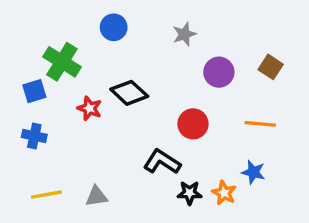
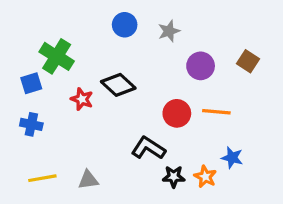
blue circle: (114, 27) -> (125, 25), moved
orange line: (260, 124) -> (216, 112), moved

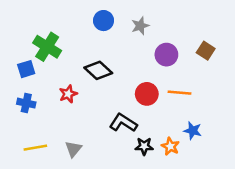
red star: (82, 99) -> (68, 94), moved, turned 30
gray triangle: (88, 180) -> (73, 149), turned -42

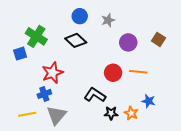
black diamond: (98, 70) -> (76, 40), moved
red star: (68, 94) -> (52, 73), size x1.5
blue cross: (26, 103) -> (44, 94), moved, turned -32
gray triangle: (73, 149) -> (56, 115), size x1.5

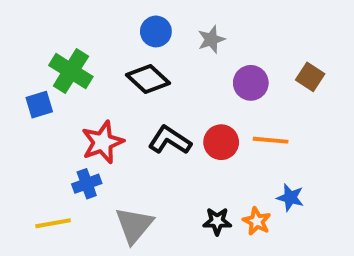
black L-shape: (95, 95) -> (170, 140), moved
gray triangle: (56, 115) -> (134, 225), moved

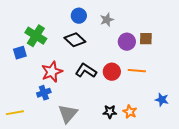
brown square: (310, 77) -> (146, 39), moved, turned -32
blue star: (290, 198) -> (162, 100), moved
yellow line: (53, 223) -> (15, 113), moved

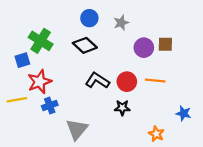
red star: (52, 72) -> (39, 82), moved
black star: (110, 112) -> (122, 108), moved
orange star: (130, 112) -> (156, 134), moved
yellow line: (15, 113) -> (17, 100), moved

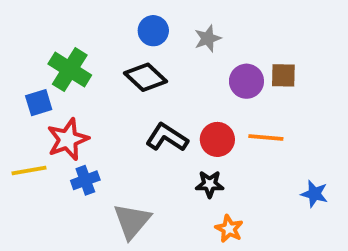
orange star: (156, 134) -> (229, 229), moved

